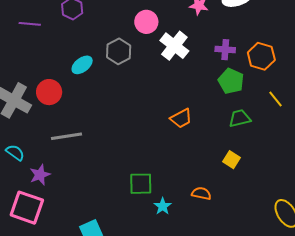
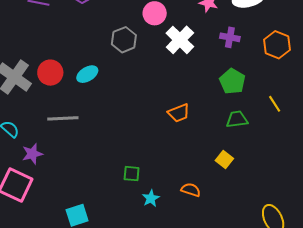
purple cross: (225, 50) -> (230, 37), moved
orange hexagon: (261, 56) -> (277, 45), moved
cyan ellipse: (82, 65) -> (87, 74), moved
green square: (141, 184) -> (132, 174), size x0.7

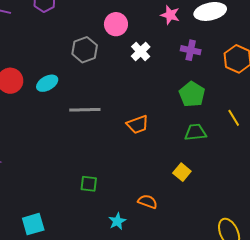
white cross: (180, 40) -> (141, 52), size x0.7
gray line: (63, 118) -> (85, 110), moved
cyan star: (151, 198) -> (117, 221), moved

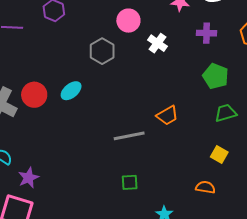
gray line: (85, 110) -> (129, 136), moved
orange semicircle: (148, 202) -> (205, 187), moved

